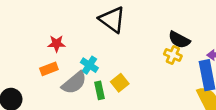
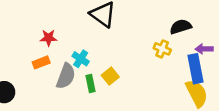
black semicircle: (179, 40) -> (181, 27), moved, turned 135
gray semicircle: (74, 83) -> (66, 76), turned -30

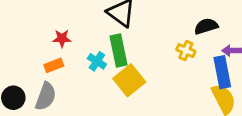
gray semicircle: (66, 76) -> (46, 96), moved
yellow square: (110, 76) -> (129, 80), size x1.6
green rectangle: (91, 83) -> (118, 51), moved, size x1.6

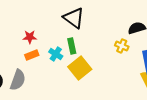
green rectangle: (118, 51) -> (72, 46), size x0.7
orange rectangle: (54, 65) -> (32, 55), moved

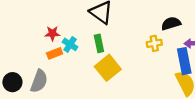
yellow cross: (122, 46) -> (154, 43), turned -32
cyan cross: (56, 54) -> (70, 44), moved

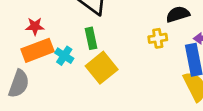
cyan cross: (70, 44) -> (64, 56), moved
orange rectangle: (55, 53) -> (38, 50), size x1.6

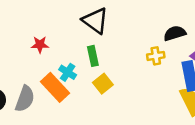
orange rectangle: (38, 50) -> (55, 87), moved, turned 68
yellow square: (102, 68) -> (103, 84), size x0.7

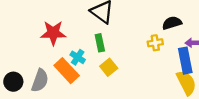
red star: (40, 45) -> (53, 33), size x1.6

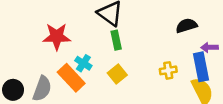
green rectangle: (100, 43) -> (116, 40), moved
yellow cross: (155, 43) -> (168, 70), moved

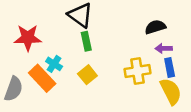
purple arrow: (209, 47) -> (164, 48), moved
blue rectangle: (201, 67) -> (170, 67), size x0.7
yellow cross: (168, 70) -> (137, 71), size x1.5

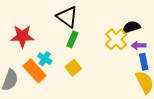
green rectangle: (86, 41) -> (72, 39), turned 35
yellow cross: (137, 71) -> (116, 39), moved, turned -35

